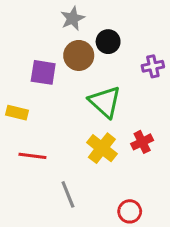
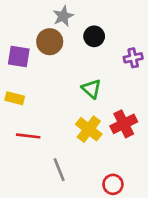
brown circle: (79, 55) -> (50, 42), moved
purple square: (43, 72) -> (19, 57), moved
green triangle: (105, 102) -> (91, 89), size x0.7
red cross: (142, 142) -> (124, 124), size x1.4

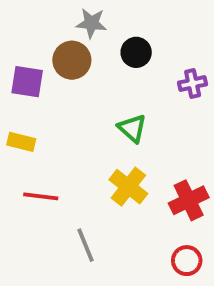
gray star: (63, 16) -> (91, 23), turned 30
red cross: (124, 124) -> (189, 200), moved
red circle: (113, 184) -> (187, 261), moved

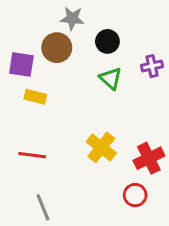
green triangle: (132, 128) -> (111, 78), moved
yellow rectangle: (21, 142) -> (35, 97), moved
gray line: (85, 245) -> (43, 207), moved
red circle: (187, 261) -> (135, 195), moved

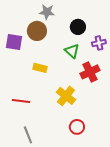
black circle: (107, 41) -> (78, 27), moved
yellow rectangle: (35, 97) -> (40, 68), moved
red cross: (149, 158) -> (90, 72), moved
red circle: (135, 195) -> (77, 127), moved

